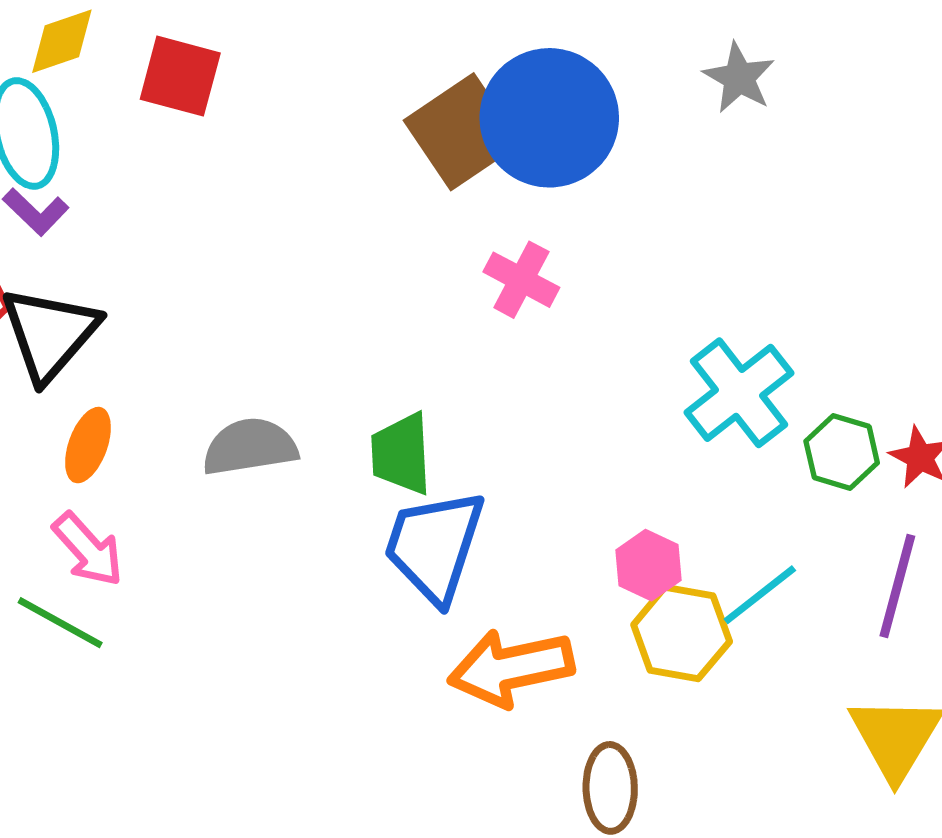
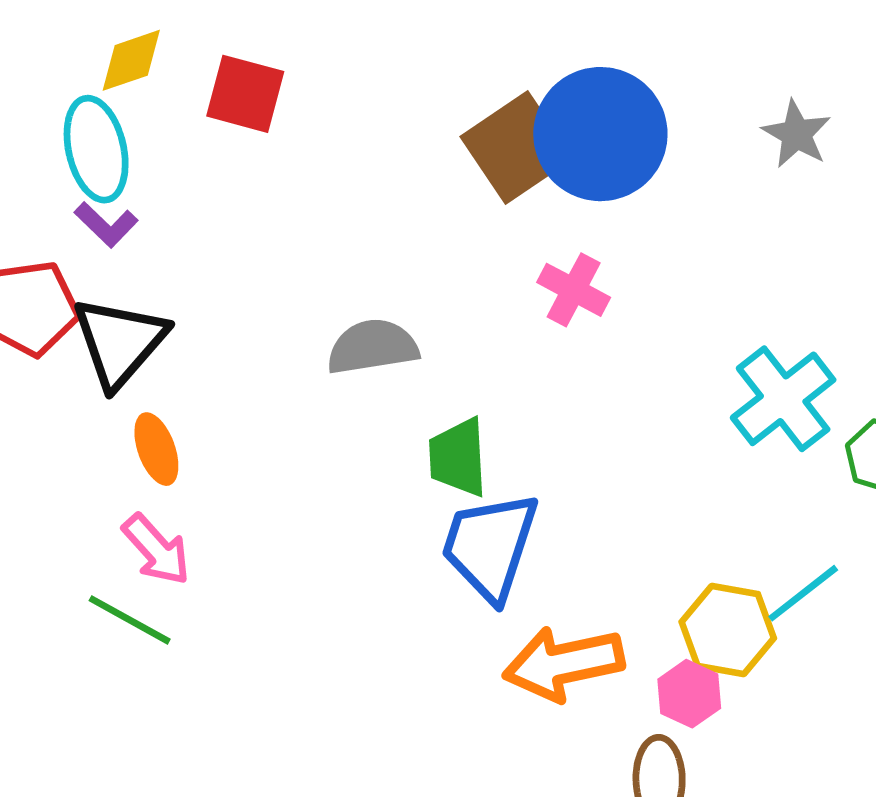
gray star: (739, 78) -> (796, 134), moved
orange ellipse: (88, 445) -> (156, 449), turned -40
gray semicircle: (250, 447) -> (373, 347), moved
pink hexagon: (648, 565) -> (689, 694), moved

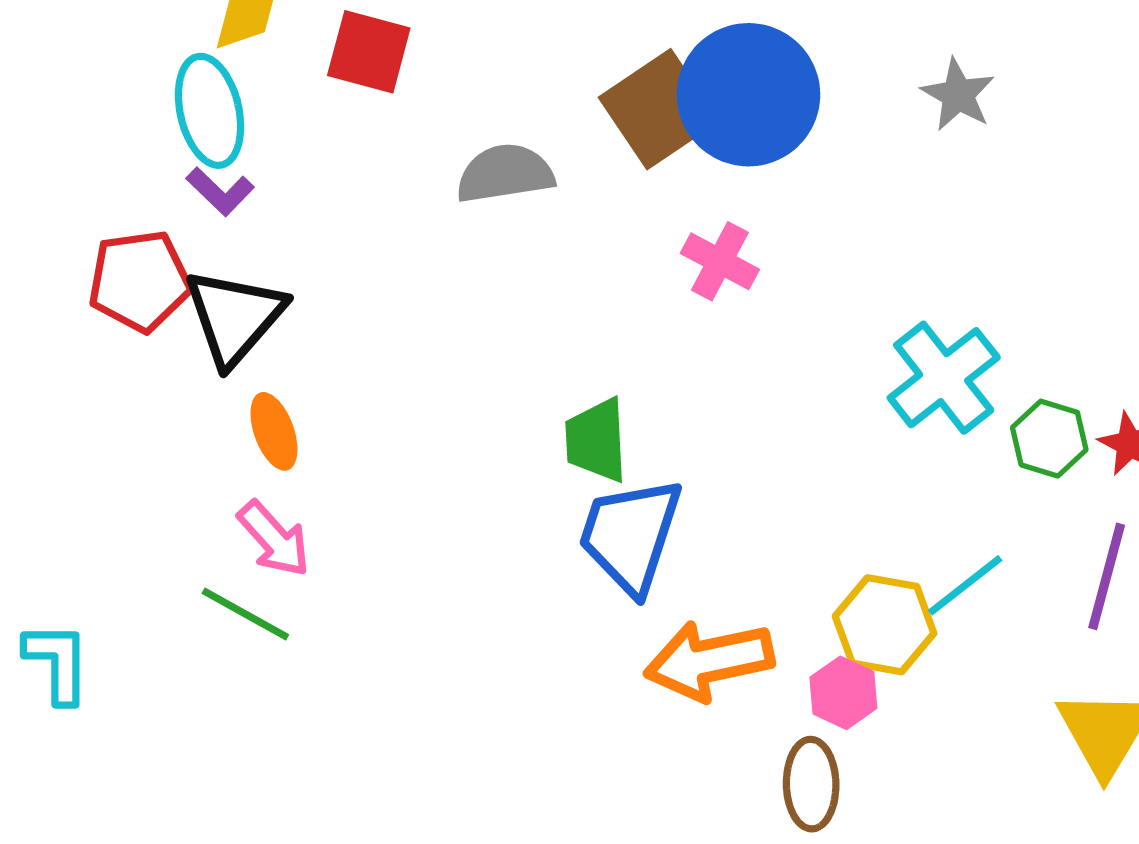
gray semicircle: (373, 347) -> (505, 174), moved

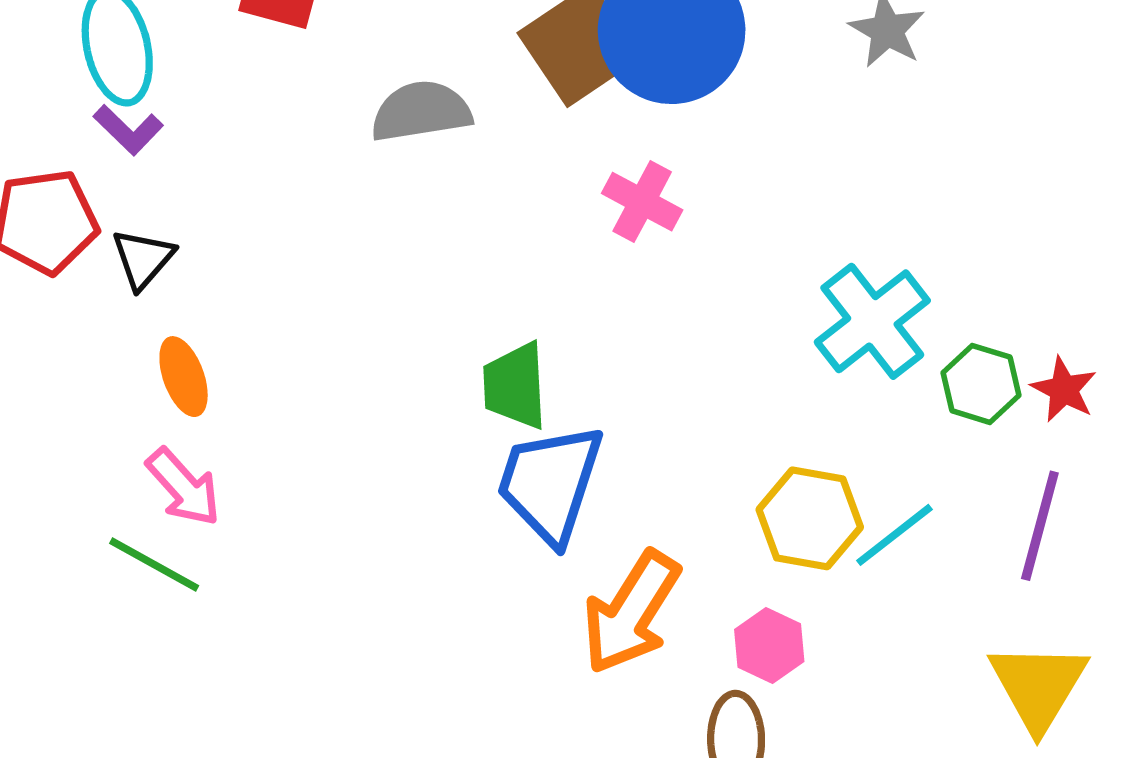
black triangle: (235, 317) -> (143, 259), size x0.6
yellow hexagon: (885, 625) -> (810, 518), moved
orange arrow: (709, 661) -> (631, 612), turned -46

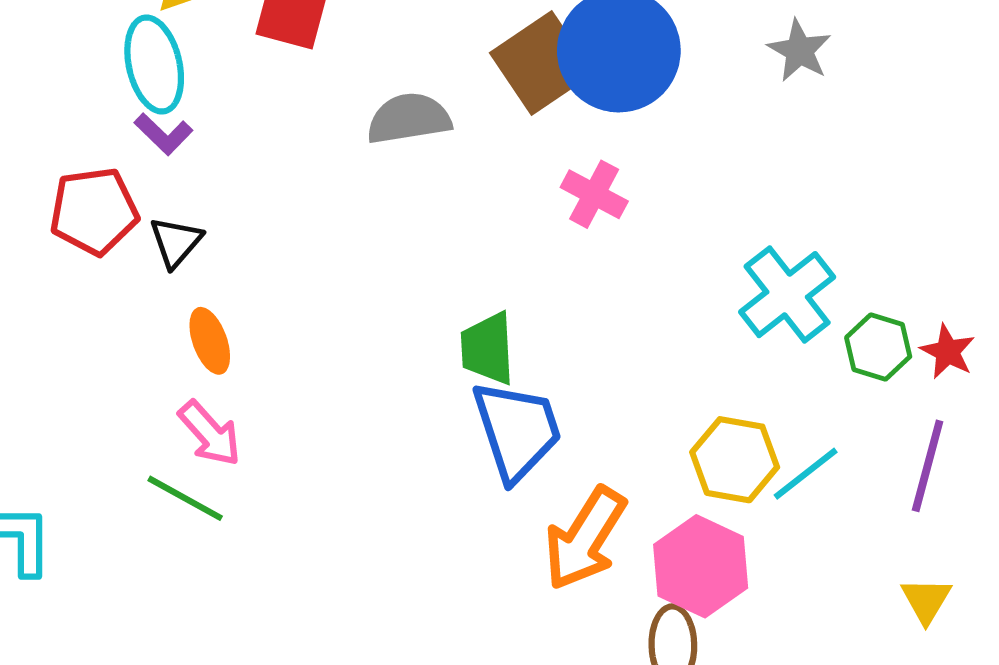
blue trapezoid: (550, 483) -> (517, 430), turned 144
pink hexagon: (769, 645) -> (701, 566), size x1.6
yellow triangle: (1038, 686) -> (926, 600), size x0.6

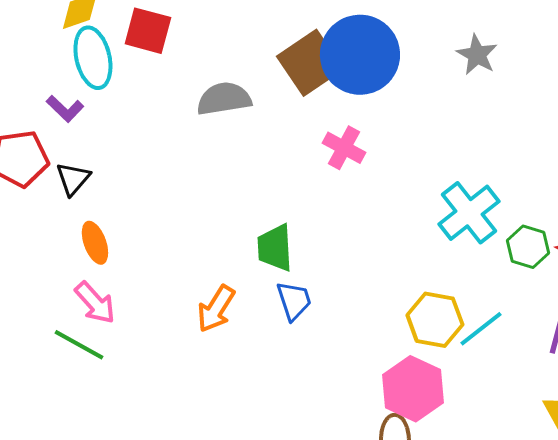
cyan ellipse: (154, 65) -> (93, 58), moved
blue trapezoid: (517, 430) -> (294, 301), size x0.6
orange arrow: (585, 538) -> (216, 309), moved, size x0.7

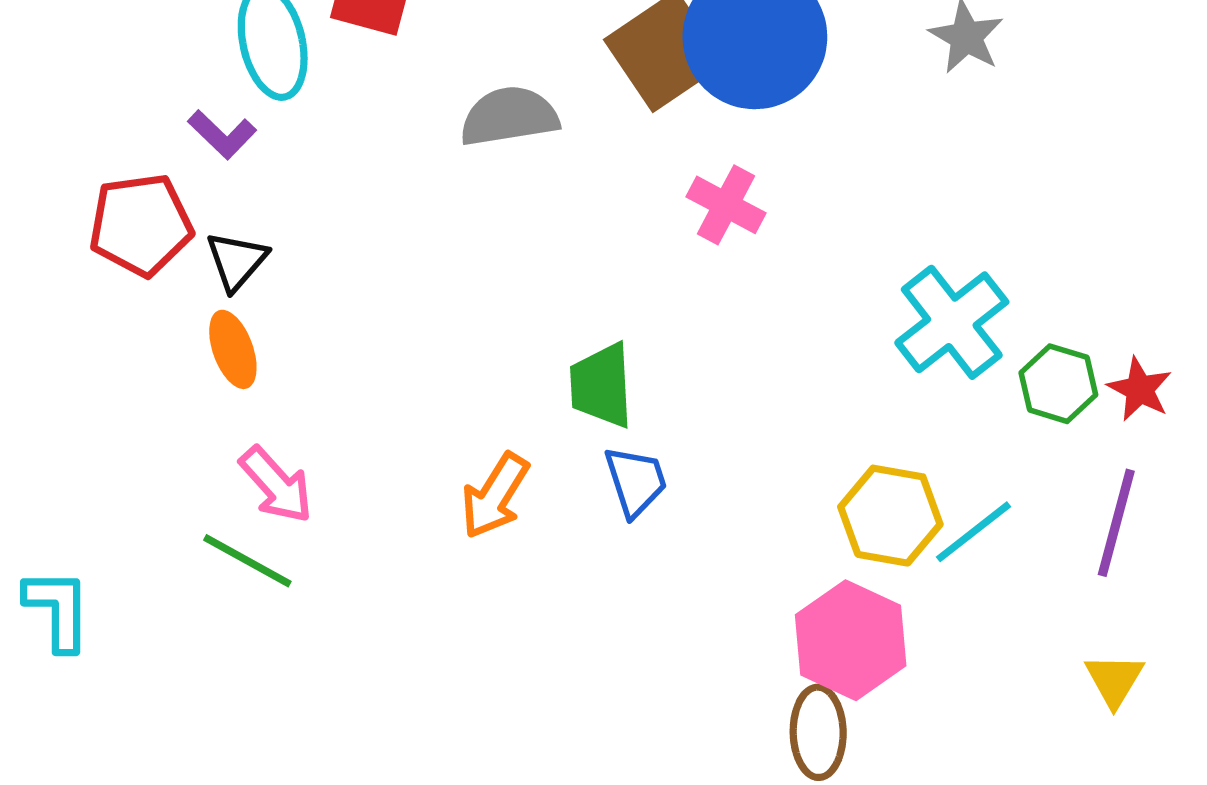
orange ellipse: (95, 243) -> (233, 349), moved

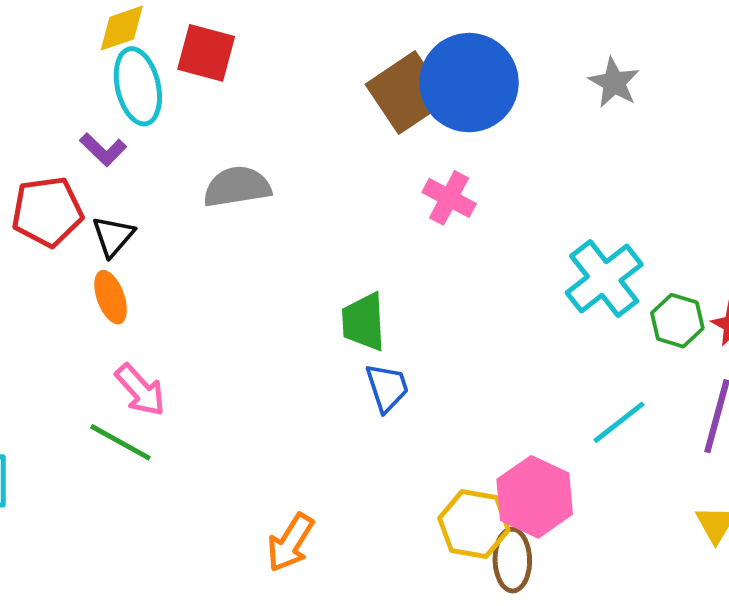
gray semicircle: (509, 116) -> (237, 187), moved
orange arrow: (495, 496) -> (290, 543), moved
yellow hexagon: (890, 516) -> (474, 524), moved

